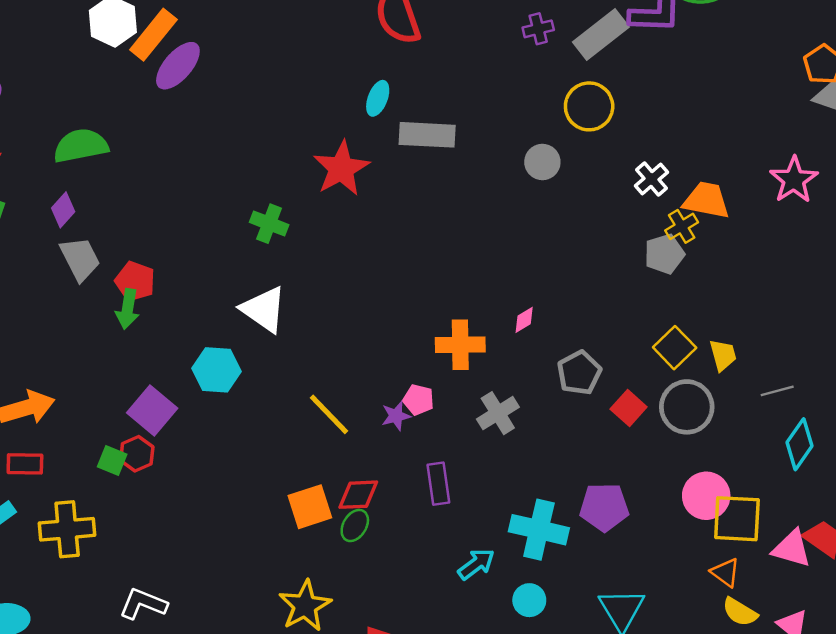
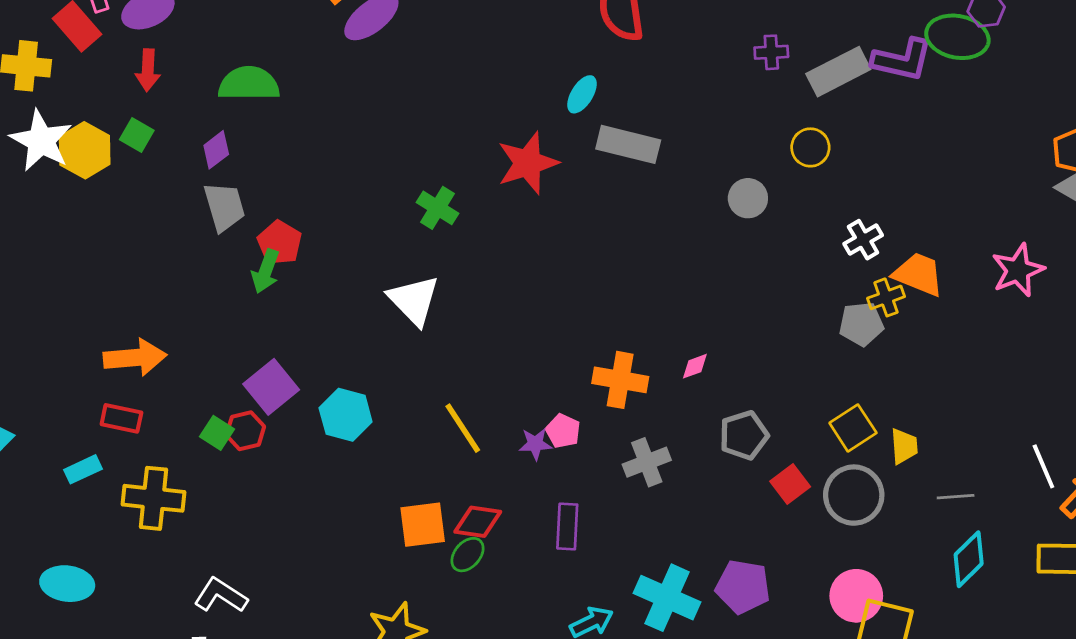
yellow circle: (589, 106) -> (810, 147), size x0.7
cyan hexagon: (216, 370) -> (346, 415), moved

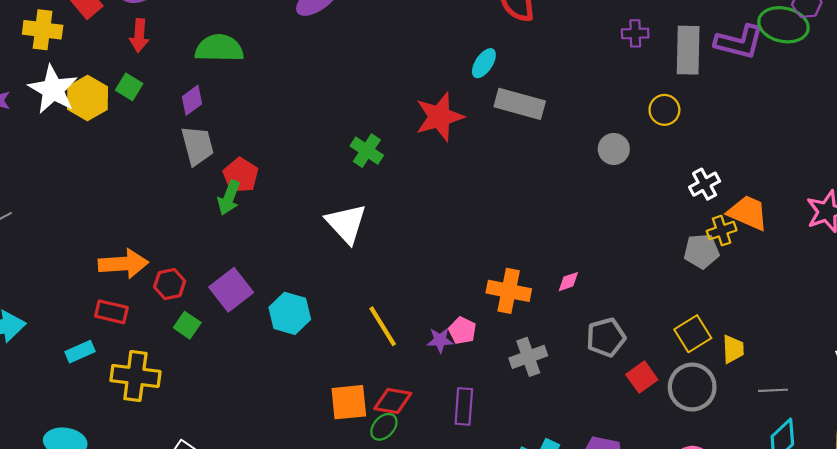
gray rectangle: (838, 72) -> (688, 50), turned -63
red hexagon: (245, 431) -> (170, 284), moved

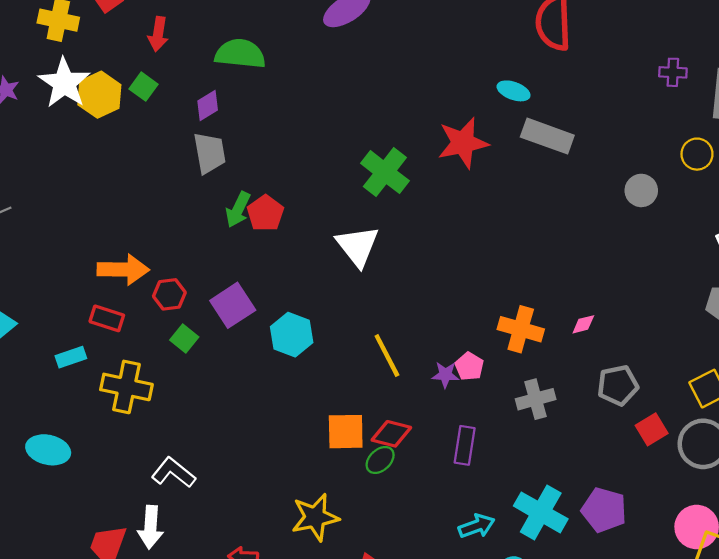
cyan ellipse: (484, 63) -> (514, 91), turned 72
green cross: (367, 151) -> (385, 172), size x1.4
red pentagon: (241, 175) -> (265, 213), moved

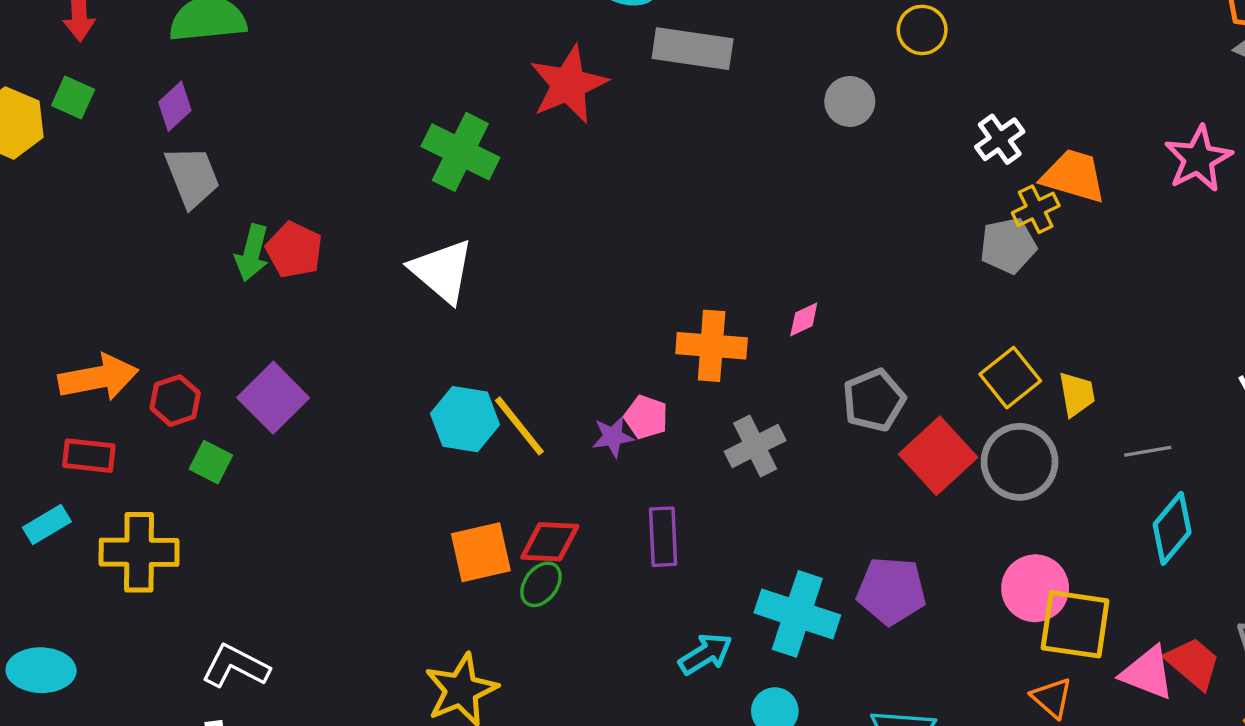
cyan hexagon: (292, 335) -> (465, 419), moved
red square: (652, 429) -> (938, 456), size x1.5

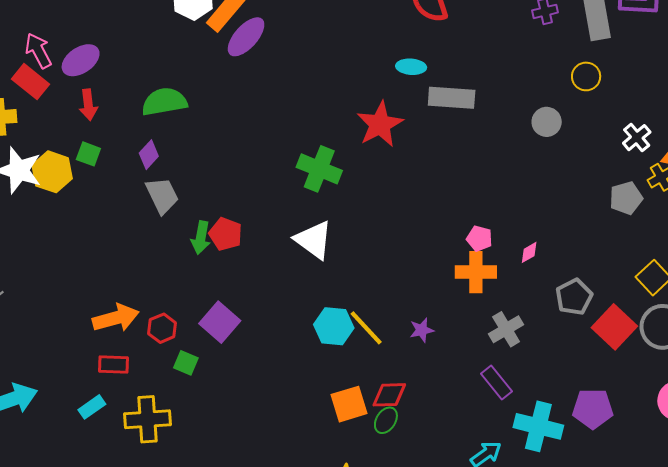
gray pentagon: (1008, 246) -> (626, 198), moved
pink pentagon: (646, 417) -> (479, 239), moved
purple rectangle: (663, 537) -> (497, 383), moved, turned -32

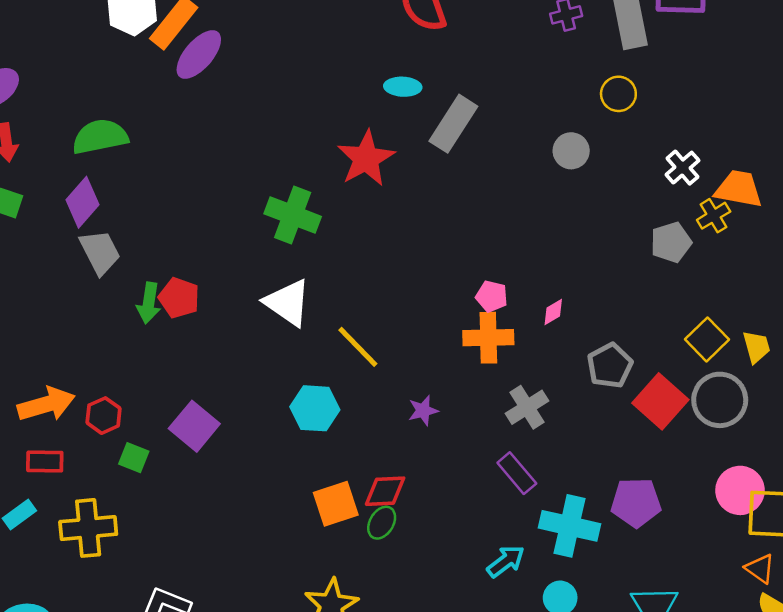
gray rectangle: (452, 98) -> (453, 124), turned -60
purple diamond: (149, 155) -> (82, 202), size x1.4
purple square: (220, 322) -> (194, 426), moved
yellow line: (366, 328) -> (358, 347), moved

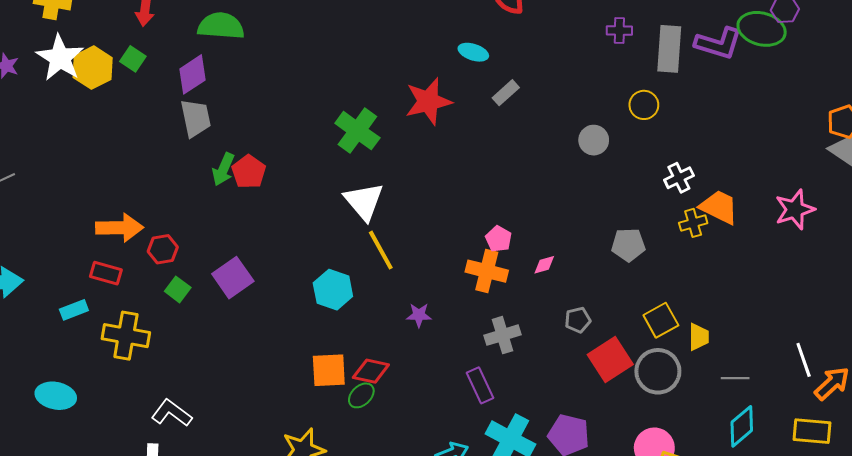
gray rectangle: (453, 124) -> (506, 93), size x0.6
gray pentagon: (671, 242) -> (628, 245), moved
white triangle: (288, 303) -> (364, 201), moved
gray pentagon: (610, 366) -> (578, 320), size x0.7

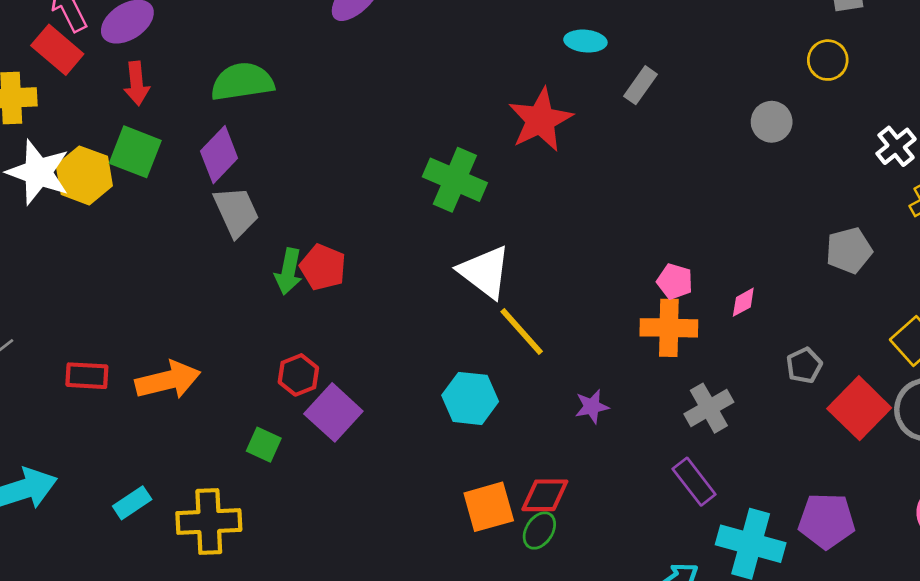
green square: (133, 59) -> (135, 152), size x1.5
red hexagon: (163, 249) -> (298, 375), moved
red rectangle: (106, 273) -> (87, 376), moved

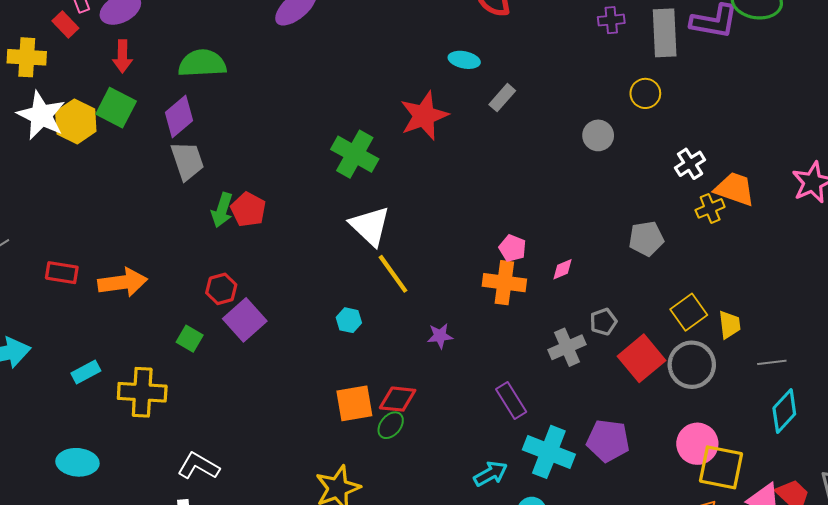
red rectangle: (57, 50) -> (65, 25), size x0.7
cyan hexagon: (470, 398) -> (349, 320), size x0.6
gray cross: (709, 408) -> (567, 347), moved

